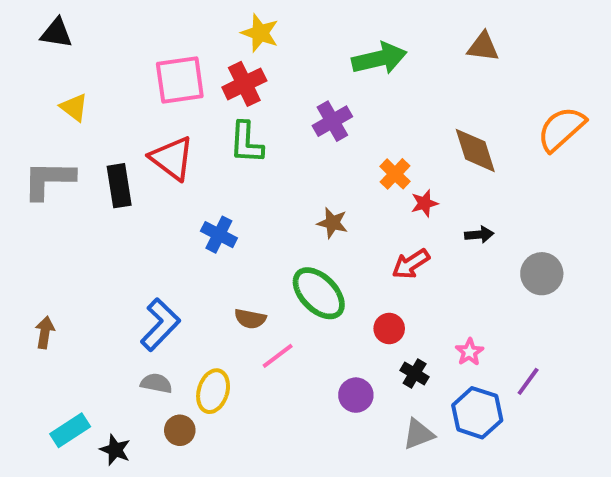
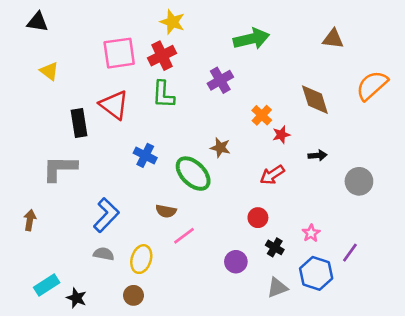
brown triangle: (483, 47) -> (333, 39), moved
gray L-shape: (49, 180) -> (60, 168), moved
green ellipse: (319, 293) -> (193, 174), moved
brown circle: (180, 430) -> (133, 295), moved

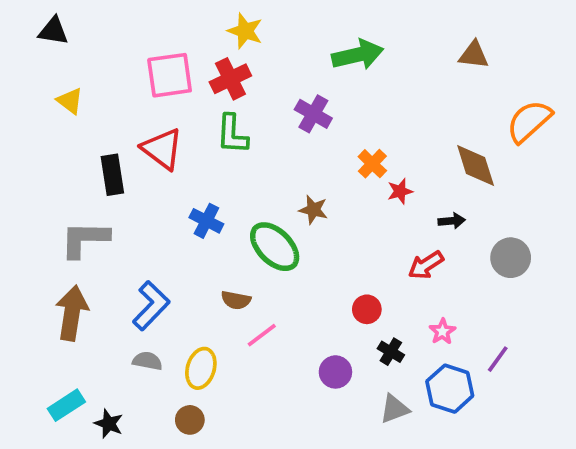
purple cross: (220, 80) -> (313, 114), turned -30
brown diamond: (315, 100) -> (476, 166), moved
red arrow: (272, 175) -> (426, 265), moved
brown arrow: (30, 220) -> (72, 313), moved, size x1.8

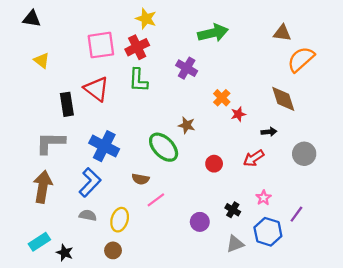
orange semicircle: (529, 121) -> (301, 59), moved
blue cross: (206, 221) -> (104, 146), moved, size x1.5
red circle: (367, 309) -> (214, 164), moved

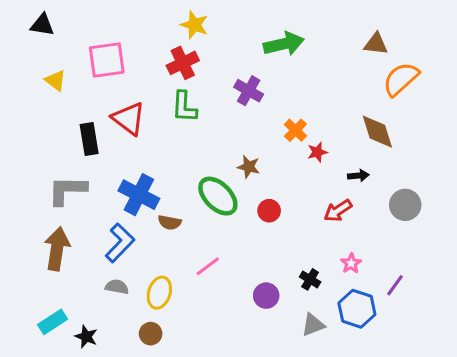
pink square: (101, 45) -> (107, 60), moved
red circle: (214, 164) -> (269, 211), moved
brown semicircle: (140, 179) -> (170, 222), moved

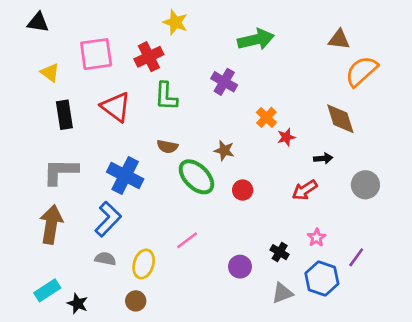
red cross: (183, 63) -> (149, 57), moved
black rectangle: (89, 139) -> (64, 115), moved
brown semicircle: (170, 222) -> (167, 146), moved

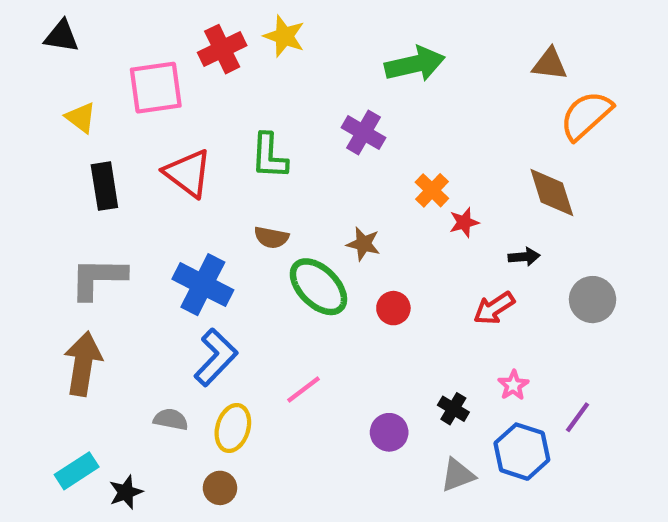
red cross: (149, 57) -> (222, 49), moved
blue L-shape: (108, 219) -> (216, 357), moved
black star: (78, 304) -> (126, 492), turned 30

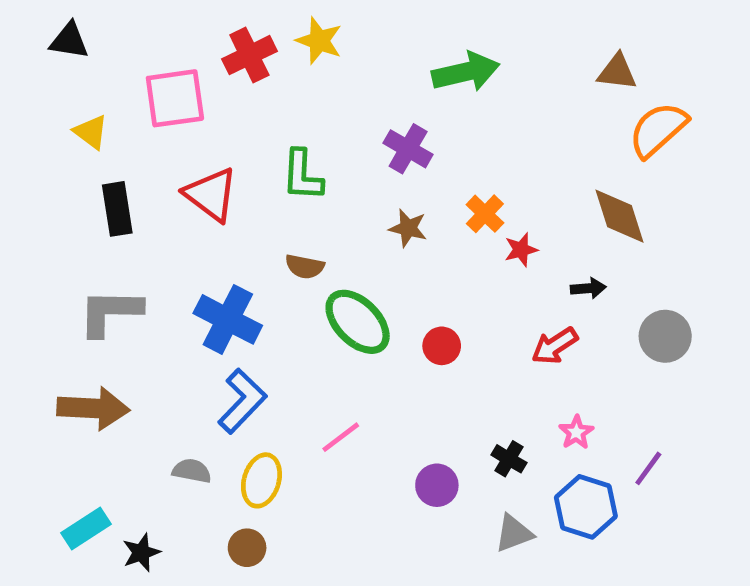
brown star: (363, 244) -> (408, 228), moved
brown arrow: (83, 364) -> (93, 408), turned 84

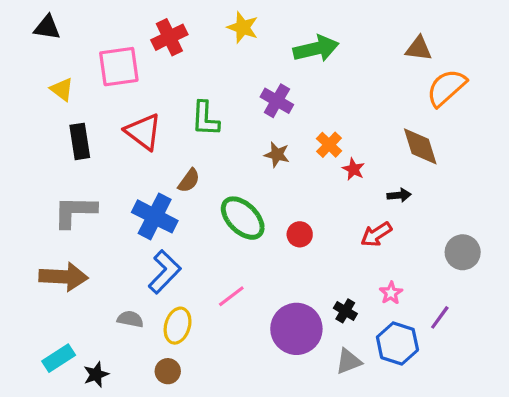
yellow star: (319, 41) -> (243, 27), moved
red star: (521, 250) -> (353, 169), turned -30
brown semicircle: (305, 267) -> (189, 181), moved, turned -65
gray circle: (665, 336) -> (463, 252), moved
purple circle: (437, 485) -> (296, 329), size x1.8

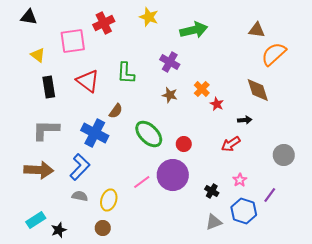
blue L-shape: (164, 272) -> (80, 167), moved
purple circle: (296, 329) -> (173, 175), moved

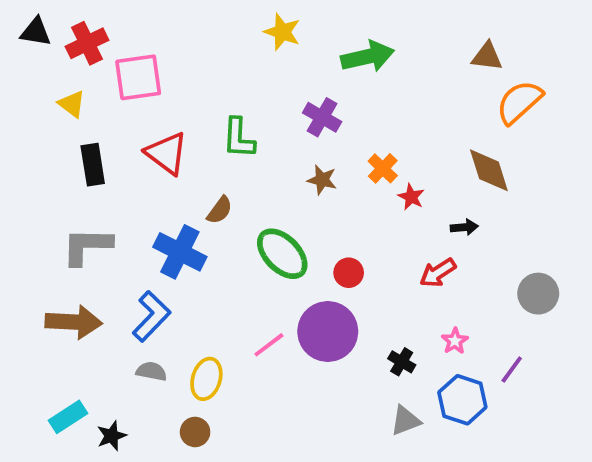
black triangle: (29, 17) -> (36, 32), moved
red cross: (104, 23) -> (87, 43), moved

